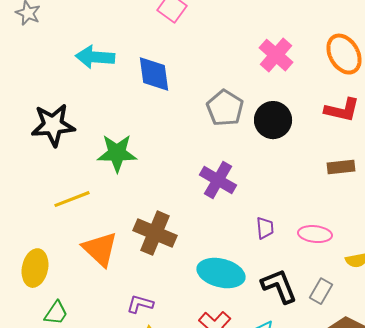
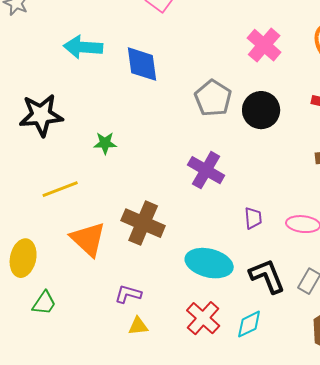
green star: (117, 153) -> (105, 143), size x0.6

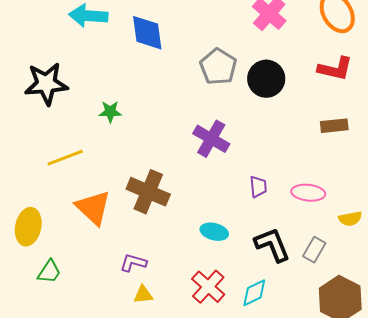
cyan ellipse: (209, 263) -> (214, 232), size x0.6

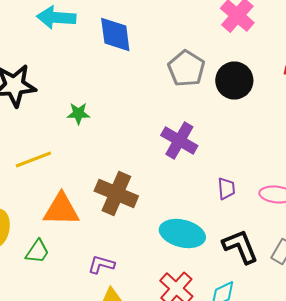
orange triangle: (93, 208) -> (61, 210), turned -42
cyan ellipse: (214, 232) -> (182, 234), size x1.6
green trapezoid: (49, 272) -> (37, 252), moved

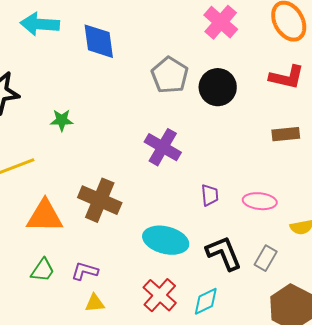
green trapezoid: (37, 252) -> (43, 270), moved

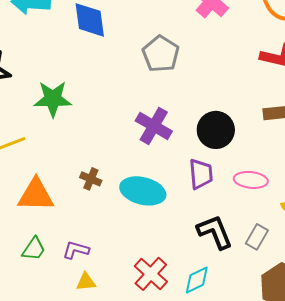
black circle: (218, 87) -> (216, 130), moved
green star: (62, 120) -> (53, 99), size x1.6
purple trapezoid: (210, 195) -> (201, 174), size x1.4
brown cross: (100, 200) -> (91, 179), size x0.5
cyan ellipse: (166, 240) -> (143, 191), moved

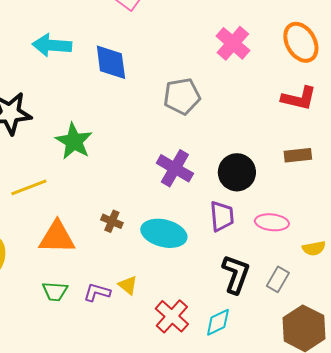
gray pentagon: (161, 54) -> (182, 96), turned 30
green star: (53, 99) -> (74, 141), turned 30
black L-shape: (215, 232) -> (236, 274), turned 42
green trapezoid: (34, 249) -> (55, 291), turned 60
yellow triangle: (86, 282) -> (128, 285), moved, turned 45

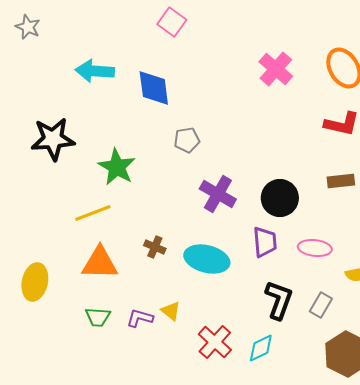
gray pentagon: (182, 96) -> (187, 140), moved, size x0.7
yellow line: (29, 187) -> (93, 213), moved

